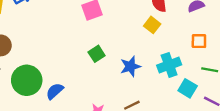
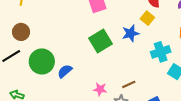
green square: (97, 54) -> (100, 41), size x1.6
blue star: (130, 66) -> (131, 33), moved

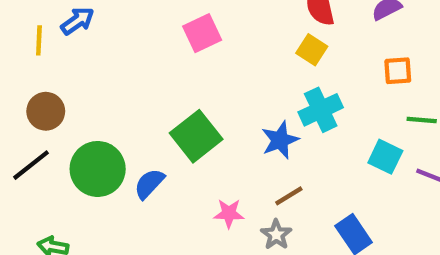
blue star: (131, 33) -> (280, 140), moved
green square: (100, 41) -> (196, 136), moved
cyan cross: (161, 52) -> (321, 110), moved

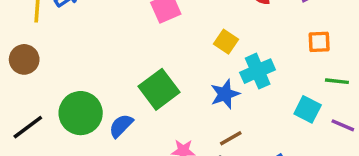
yellow square: (312, 50) -> (226, 42), moved
brown circle: (46, 111) -> (24, 59), moved
black line: (31, 165) -> (28, 127), moved

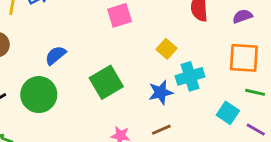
orange square: (319, 42) -> (244, 58), size x1.6
blue semicircle: (121, 126) -> (56, 55), moved

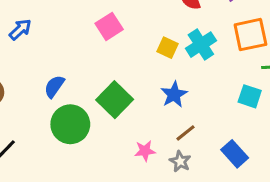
cyan cross: (190, 76) -> (201, 45), moved
green circle: (39, 95) -> (70, 124), moved

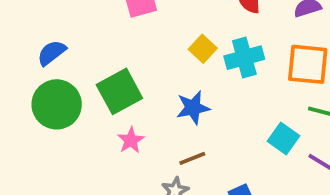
pink star: (145, 151) -> (131, 140), moved, turned 30

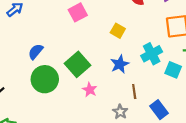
cyan cross: (244, 58) -> (152, 54), moved
brown line: (192, 158) -> (134, 92), moved, turned -64

